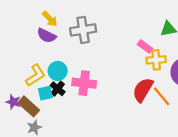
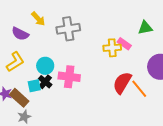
purple semicircle: (47, 36) -> (20, 34), moved
yellow cross: (156, 60) -> (112, 48), moved
yellow L-shape: (35, 75) -> (15, 62), moved

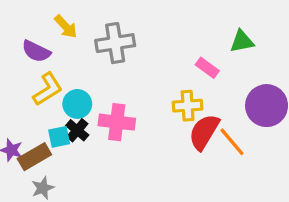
yellow cross: (112, 48) -> (188, 106), moved
yellow L-shape: (15, 62) -> (48, 89), moved
brown rectangle: (19, 98) -> (34, 157), turned -72

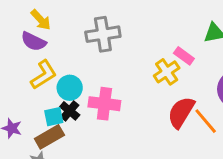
yellow arrow: (66, 27) -> (41, 20), moved
yellow cross: (188, 106) -> (167, 72), moved, turned -30
brown rectangle: (34, 157) -> (49, 137), moved

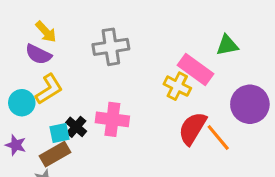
pink rectangle: (184, 56) -> (195, 69), size x1.6
yellow cross: (167, 72) -> (177, 86), turned -30
cyan circle: (70, 88) -> (22, 103), moved

